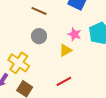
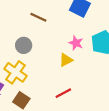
gray circle: (39, 36) -> (24, 45), moved

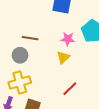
brown line: (38, 17) -> (30, 38), moved
yellow cross: (15, 72) -> (20, 82), turned -35

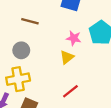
brown line: (30, 38) -> (30, 21), moved

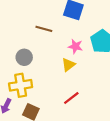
brown line: (30, 21) -> (44, 29), moved

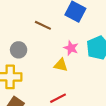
yellow triangle: (68, 65) -> (61, 65), turned 40

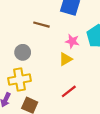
yellow triangle: (61, 65) -> (66, 59), turned -32

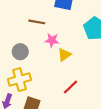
pink star: (72, 41) -> (52, 40), moved

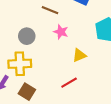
yellow triangle: (64, 55) -> (79, 55), moved

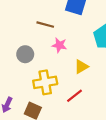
yellow cross: (20, 64) -> (45, 82), moved

